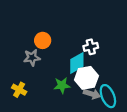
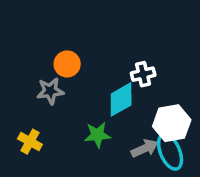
white hexagon: (86, 78) -> (172, 123), moved
gray arrow: (92, 94) -> (145, 148), turned -42

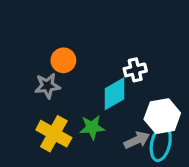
yellow cross: (30, 142) -> (54, 134), moved, size x1.5
cyan ellipse: (170, 152) -> (161, 143), turned 36

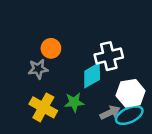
white cross: (135, 70) -> (109, 56), size x1.5
cyan ellipse: (161, 143) -> (129, 115), turned 52

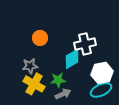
gray star: (38, 69) -> (30, 66), moved
gray arrow: (110, 113) -> (63, 94), moved

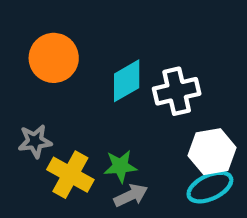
orange circle: (40, 38) -> (54, 58), moved, size x1.5
cyan diamond: (72, 59) -> (127, 81), moved
gray star: (30, 66) -> (35, 141), moved

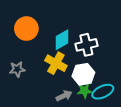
white hexagon: (212, 152) -> (83, 74), moved
green star: (120, 166) -> (84, 91), moved
yellow cross: (70, 175) -> (56, 63), moved

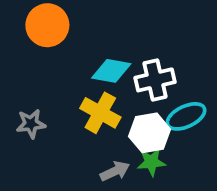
orange circle: (26, 29) -> (47, 25), moved
cyan diamond: (62, 40) -> (111, 71), turned 40
cyan ellipse: (103, 92) -> (186, 116), moved

